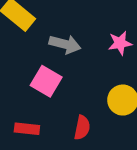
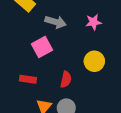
pink square: (46, 81) -> (42, 47), turned 30

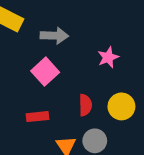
pink star: (93, 22) -> (108, 57), moved
yellow circle: (94, 61) -> (121, 106), moved

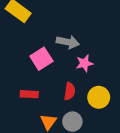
gray arrow: (54, 36) -> (68, 42), moved
pink star: (108, 57) -> (84, 63), moved

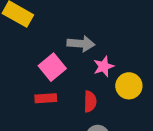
red rectangle: (29, 94) -> (46, 98), moved
yellow circle: (99, 97) -> (129, 86), moved

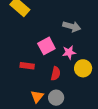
gray arrow: (81, 44) -> (72, 26), moved
pink square: (52, 67) -> (46, 46), moved

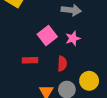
yellow circle: (83, 68) -> (89, 81), moved

